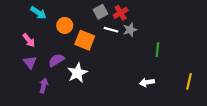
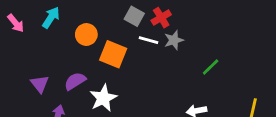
gray square: (101, 12) -> (134, 16), turned -32
cyan arrow: (38, 13) -> (51, 18), turned -91
pink arrow: (29, 40) -> (16, 23), moved
green line: (157, 50) -> (211, 67), turned 40

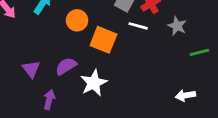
gray star: (174, 40) -> (177, 26), moved, turned -30
green line: (211, 67) -> (199, 52), turned 30

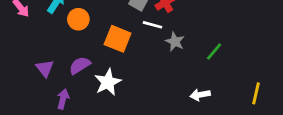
orange circle: (77, 20) -> (78, 19), moved
gray star: (177, 26) -> (175, 42), moved
green line: (199, 52) -> (214, 51), turned -36

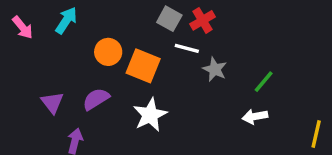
orange circle: (78, 19) -> (108, 52), moved
white star: (108, 82) -> (150, 115), moved
white arrow: (200, 95) -> (255, 117), moved

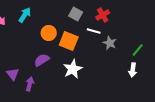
gray square: (169, 19) -> (76, 14), moved
purple triangle: (52, 103) -> (13, 74), moved
white arrow: (255, 117) -> (133, 70), turned -72

